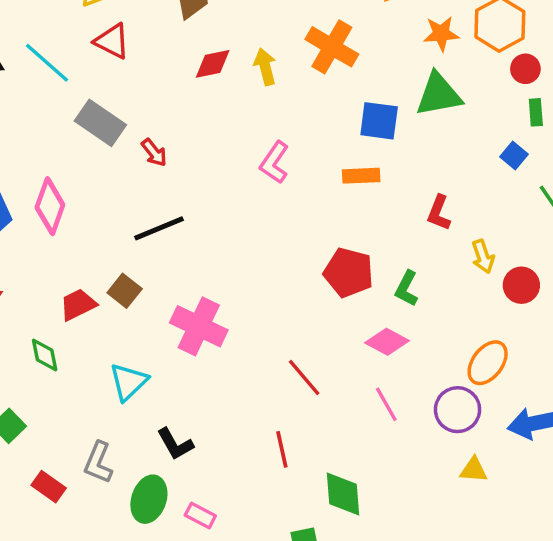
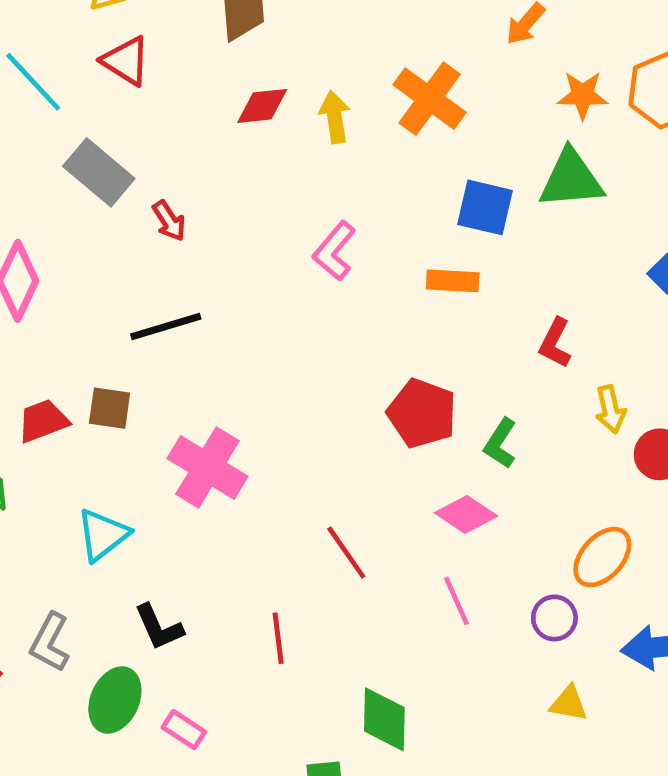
brown square: (125, 291) -> (110, 408), turned -36
purple circle: (458, 410) -> (554, 618), size x0.7
red line: (282, 449) -> (278, 638), moved

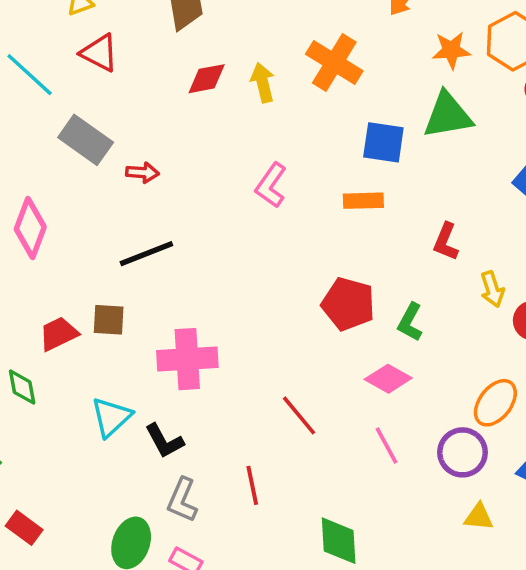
red arrow: (169, 221) -> (142, 173), turned -48
pink cross: (207, 467) -> (187, 359), turned -30
purple circle: (554, 618) -> (463, 452), size x1.4
black L-shape: (159, 627) -> (164, 441), moved
gray L-shape: (50, 642) -> (182, 500), moved

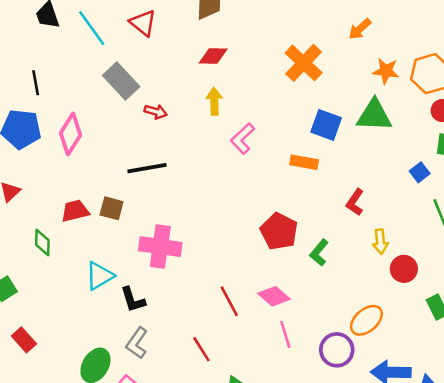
yellow arrow: (263, 83) -> (214, 101), moved
pink diamond: (388, 379) -> (274, 296), moved
red line: (252, 485) -> (201, 349), moved, turned -32

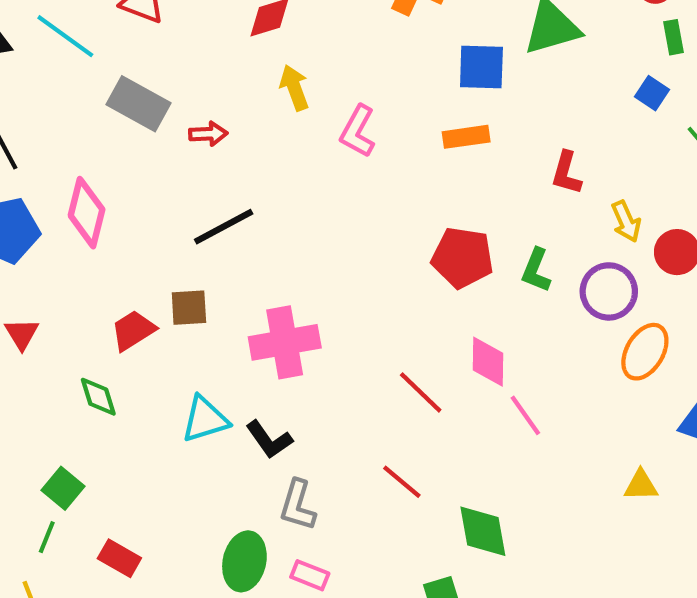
cyan triangle: (100, 276) -> (205, 419), turned 32
pink diamond: (274, 296) -> (488, 362), turned 68
purple circle: (337, 350) -> (609, 291), moved

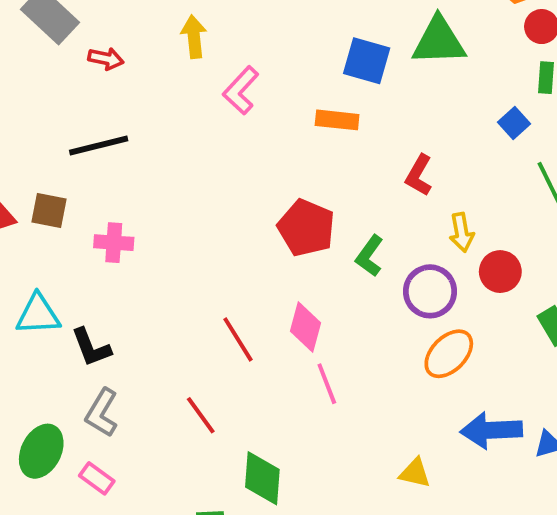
pink cross: (285, 342) -> (114, 243), moved, size x0.6

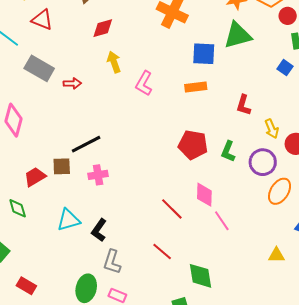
black line: (99, 146) -> (86, 144), moved
black L-shape: (91, 347) -> (99, 230), turned 70

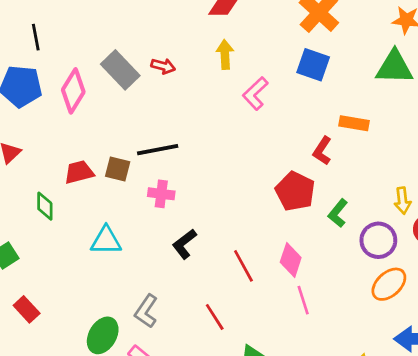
blue square: (204, 54) -> (313, 65), moved
gray rectangle: (39, 68) -> (120, 70), moved
orange rectangle: (196, 87) -> (354, 123), moved
red L-shape: (243, 105) -> (322, 151), moved
black L-shape: (99, 230) -> (184, 244), moved

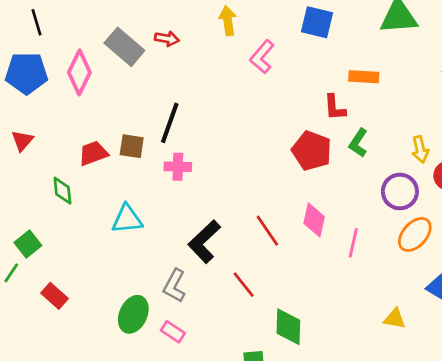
black line: (158, 150) -> (170, 123), turned -54
red L-shape: (322, 151) -> (335, 107), turned -32
green L-shape: (338, 213) -> (358, 143), moved
black L-shape: (184, 244) -> (204, 242), moved, size x1.4
pink line: (303, 300) -> (353, 243), moved, turned 36

